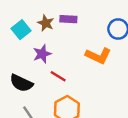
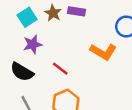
purple star: (42, 54) -> (33, 44), moved

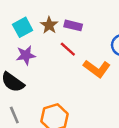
red line: (60, 69) -> (68, 49), moved

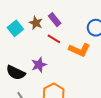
purple rectangle: (73, 25) -> (55, 20), turned 48
purple star: (26, 55) -> (39, 65), moved

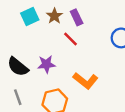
orange L-shape: (79, 50) -> (85, 81), moved

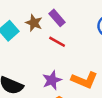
purple star: (46, 64) -> (52, 80), moved

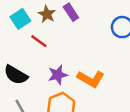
red line: (57, 42) -> (39, 41), moved

